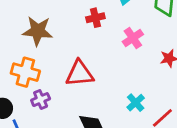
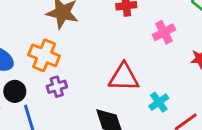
red triangle: (80, 74) -> (124, 77), moved

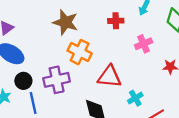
orange cross: (44, 55) -> (80, 52), moved
purple cross: (57, 87) -> (57, 80), size x1.6

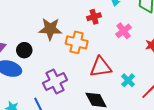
orange cross: (80, 52) -> (77, 42), moved
black circle: (23, 81) -> (24, 50), moved

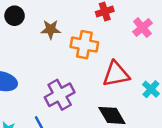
brown star: (50, 29) -> (51, 29), size x0.7
black circle: (24, 50) -> (15, 16), moved

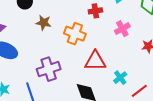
brown star: (51, 29) -> (44, 23), moved

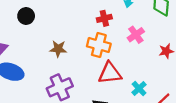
brown star: (44, 23) -> (58, 49), moved
orange cross: (75, 34) -> (99, 45), moved

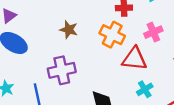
red triangle: (110, 73) -> (134, 59), moved

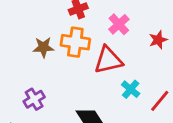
brown star: (69, 30) -> (44, 47), moved
purple cross: (62, 70) -> (34, 99), size x0.7

